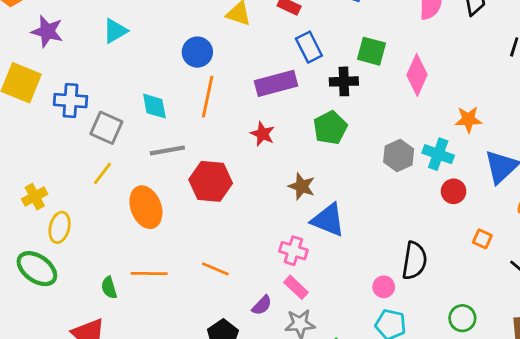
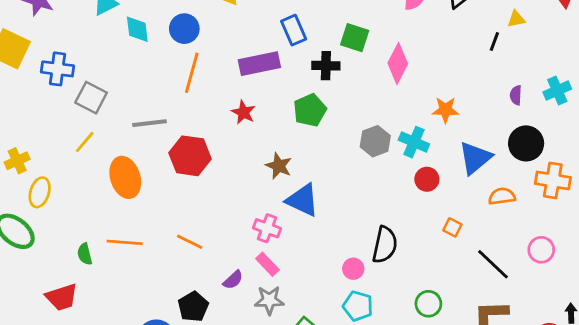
cyan diamond: (154, 106) -> (137, 29), moved

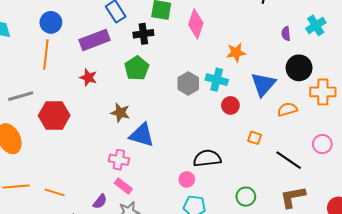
blue circle: (184, 29) -> (51, 22), moved
orange line: (190, 242) -> (55, 192), moved
black semicircle: (385, 245) -> (207, 158), turned -100

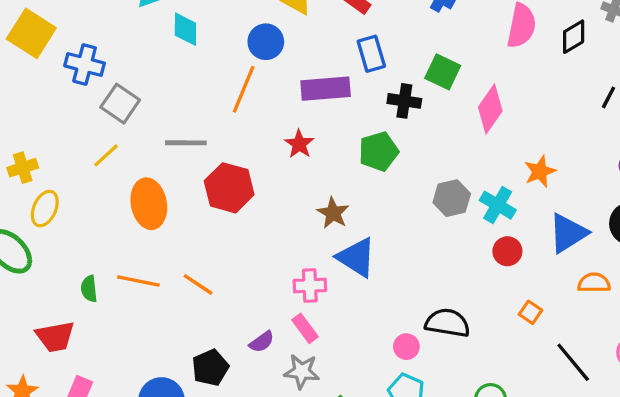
orange star: (236, 52) -> (540, 171), turned -30
pink cross: (119, 160) -> (310, 286), turned -30
orange line: (55, 192) -> (198, 284), moved

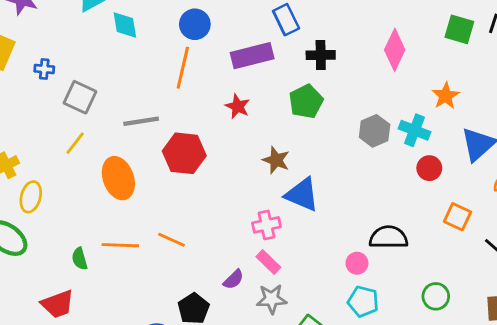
blue cross: (85, 64) -> (44, 69), size x0.6
green square: (443, 72) -> (459, 29), moved
orange square: (531, 312) -> (457, 217), size x1.4

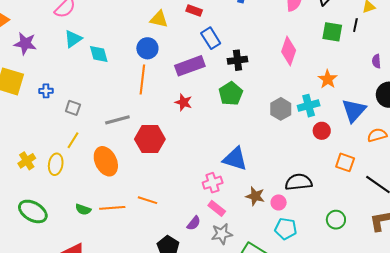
gray square: (80, 97) -> (73, 108), size x0.7
cyan cross: (415, 130) -> (309, 106), turned -30
brown star: (276, 160) -> (255, 196), moved
yellow ellipse: (31, 197) -> (56, 164), moved
green semicircle: (80, 259) -> (83, 209), moved, turned -49

